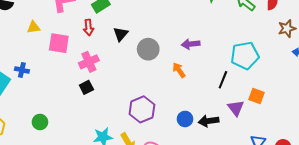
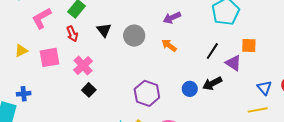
black line: (223, 80) -> (212, 51), moved, turned 30

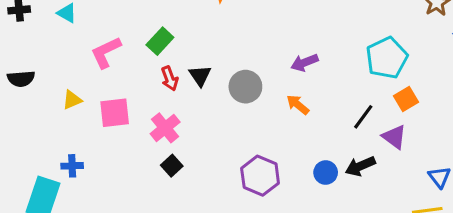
red arrow: (72, 34) -> (170, 78), moved
orange square: (249, 46) -> (406, 99), moved, turned -35

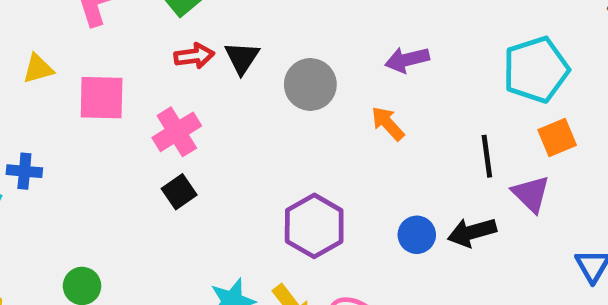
red arrow: (170, 78) -> (194, 56), turned -85
black line: (363, 117) -> (487, 156), turned -52

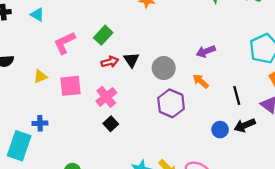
black line: (487, 156) -> (237, 96), moved
purple hexagon: (314, 226) -> (171, 103), moved

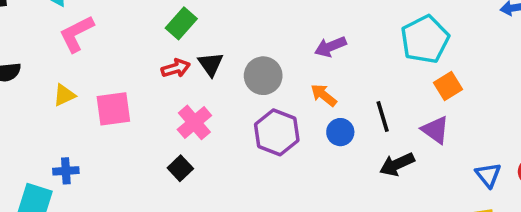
green rectangle: (103, 35) -> (181, 23), moved
pink L-shape: (65, 43) -> (76, 34), moved
pink cross: (106, 97) -> (194, 122), moved
blue circle: (220, 130) -> (340, 132), moved

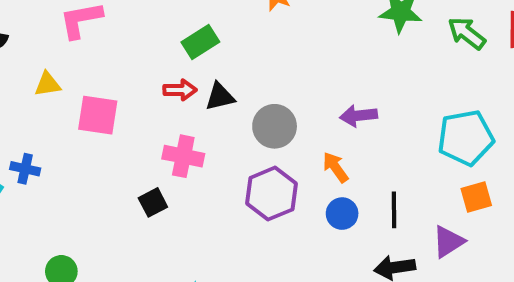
black triangle: (211, 64) -> (220, 97), turned 36
pink cross: (194, 122) -> (183, 156), turned 36
purple triangle: (435, 130) -> (448, 242), turned 36

